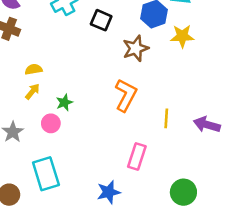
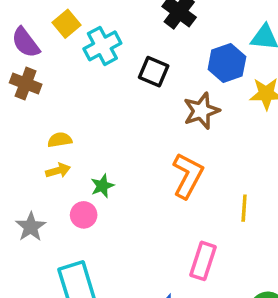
yellow arrow: (32, 91) -> (58, 171), turned 35

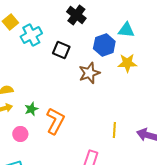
orange L-shape: (188, 176) -> (55, 121), moved
green star: (102, 186) -> (31, 109), moved

